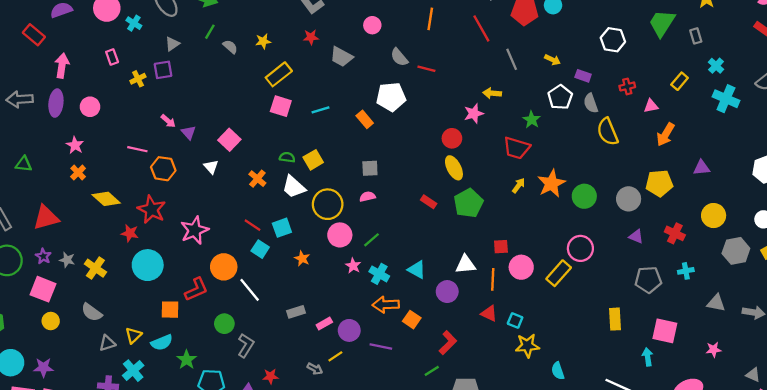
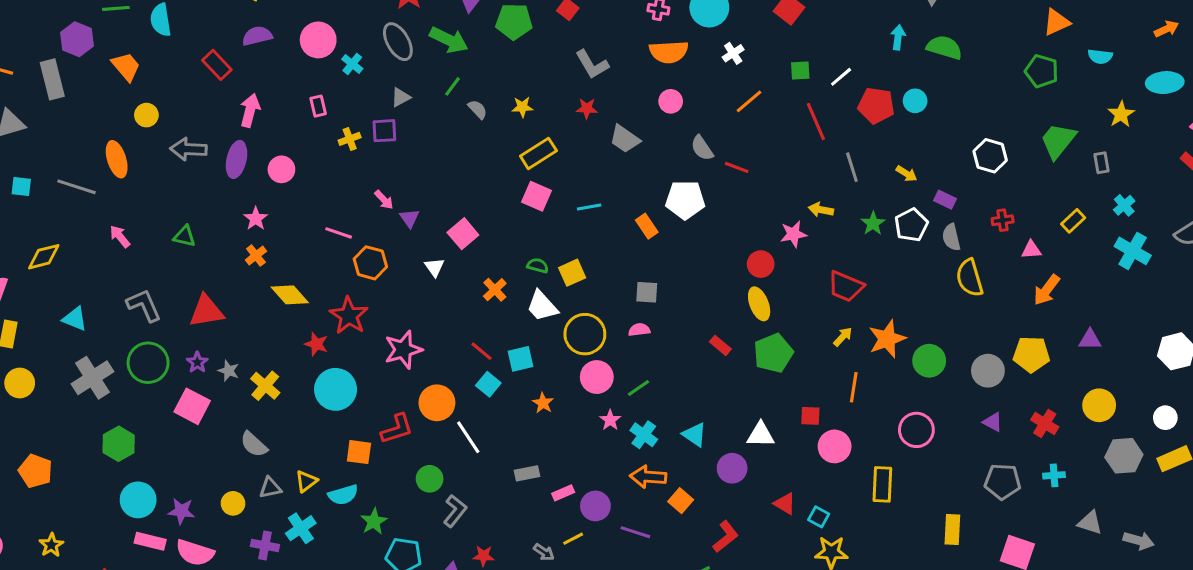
orange line: (430, 19) -> (749, 101), turned 35
green star: (532, 120) -> (873, 223), moved
yellow rectangle: (559, 273) -> (882, 484), moved, turned -45
orange line: (493, 279) -> (854, 387), moved
yellow circle: (51, 321) -> (233, 503), moved

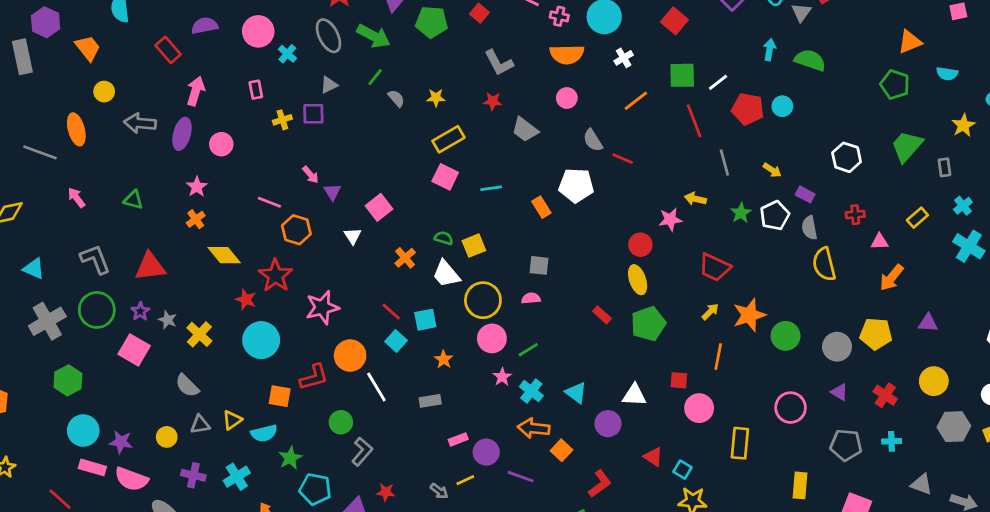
green square: (800, 70) -> (682, 75), size x1.5
pink circle: (916, 430) -> (791, 408), moved
gray rectangle: (527, 473) -> (430, 401), moved
cyan cross: (301, 528) -> (237, 477), moved

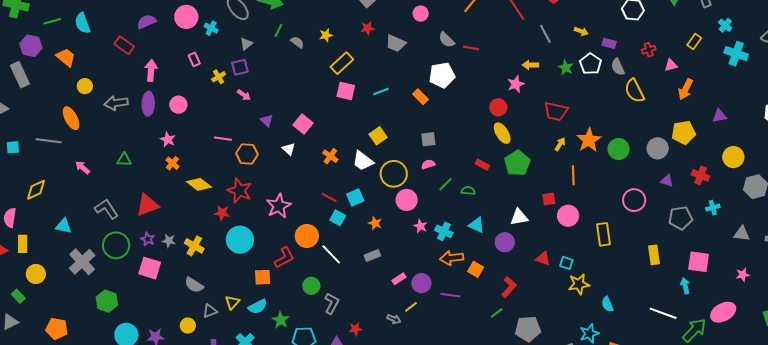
pink arrow: (311, 175) -> (244, 95), moved
green semicircle: (444, 238) -> (468, 191), moved
green line: (528, 350) -> (446, 184), moved

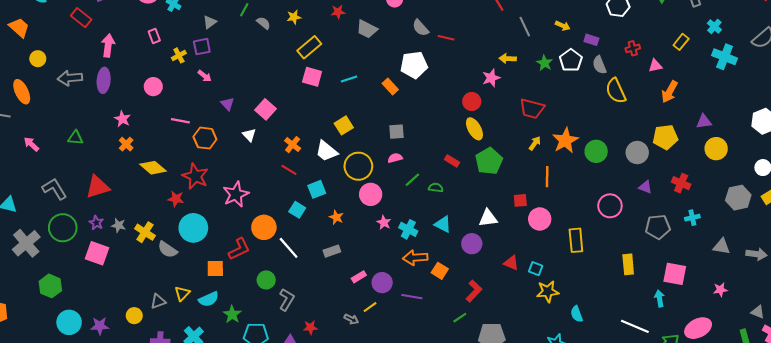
pink circle: (178, 105) -> (153, 87), moved
yellow circle: (733, 157) -> (716, 149), moved
red line: (329, 197) -> (289, 170), moved
gray semicircle: (194, 285) -> (167, 250), moved

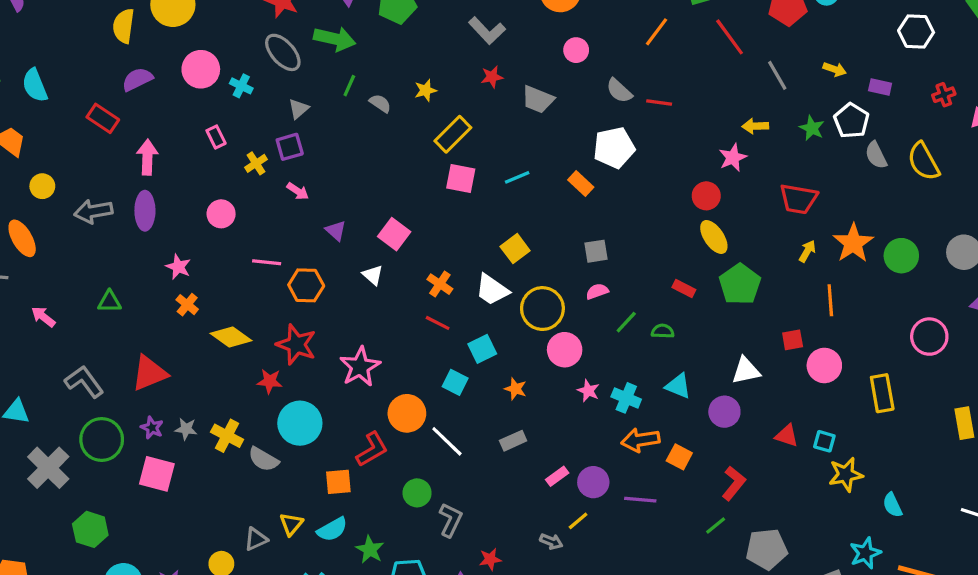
gray semicircle: (599, 65) -> (876, 155), moved

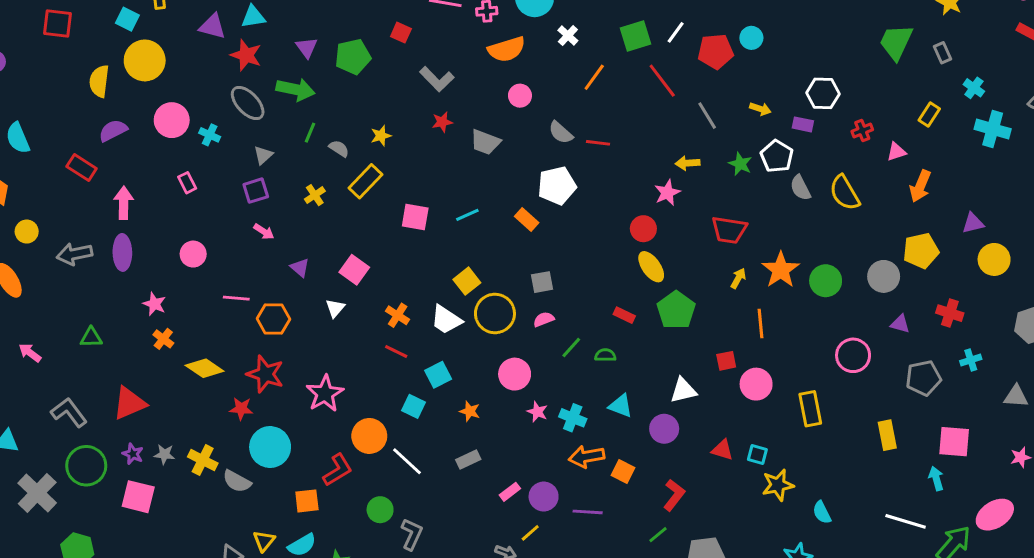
white hexagon: (916, 32) -> (823, 93), moved
yellow rectangle: (453, 134) -> (366, 181), moved
yellow cross: (256, 163) -> (315, 195), moved
white triangle: (373, 275) -> (335, 308), turned 30
yellow circle: (542, 309) -> (495, 313), moved

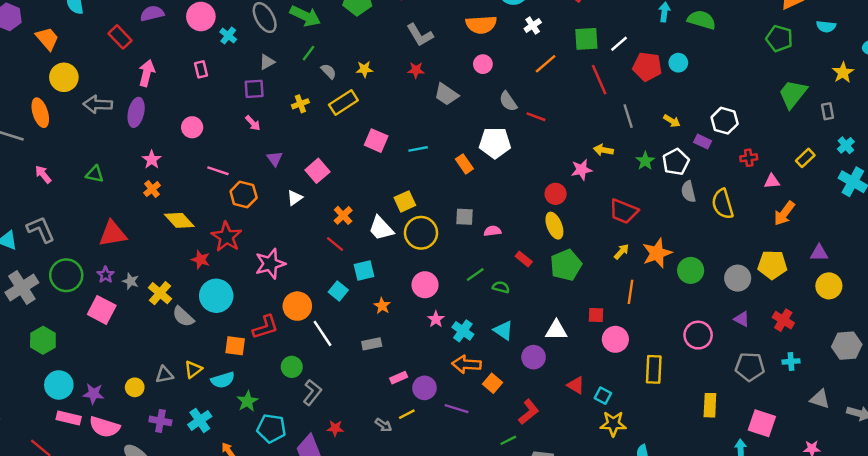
yellow circle: (27, 232) -> (64, 77), size x1.5
pink semicircle: (544, 319) -> (492, 231), moved
gray L-shape: (69, 412) -> (41, 229), moved

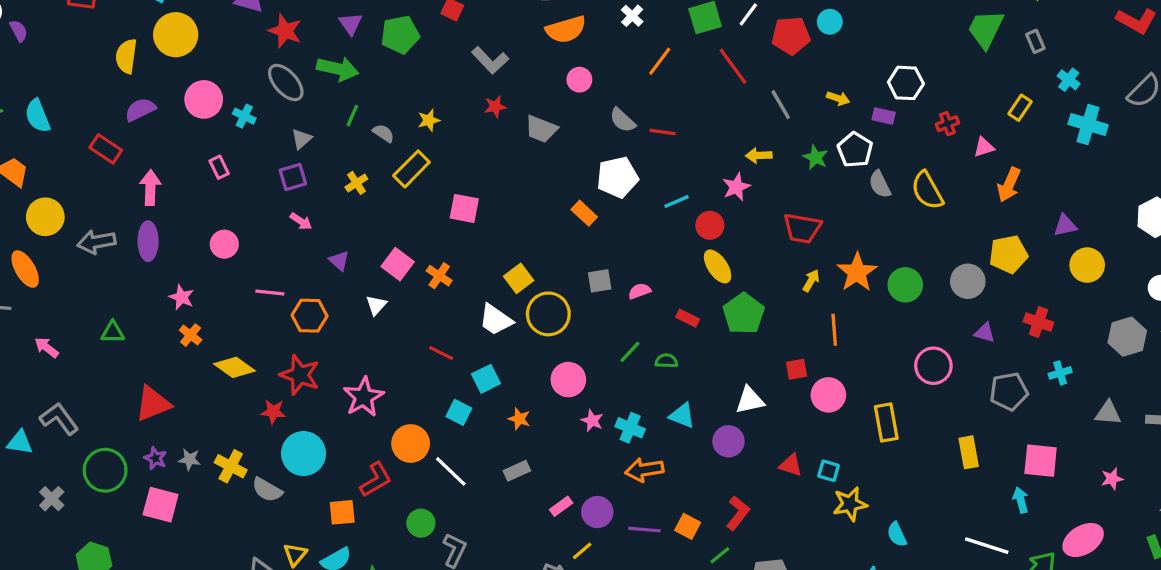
cyan line: (418, 149) -> (677, 201), moved
orange cross: (343, 215) -> (439, 276), moved
gray cross: (22, 287) -> (52, 499), size x0.6
orange square: (493, 383) -> (688, 526), moved

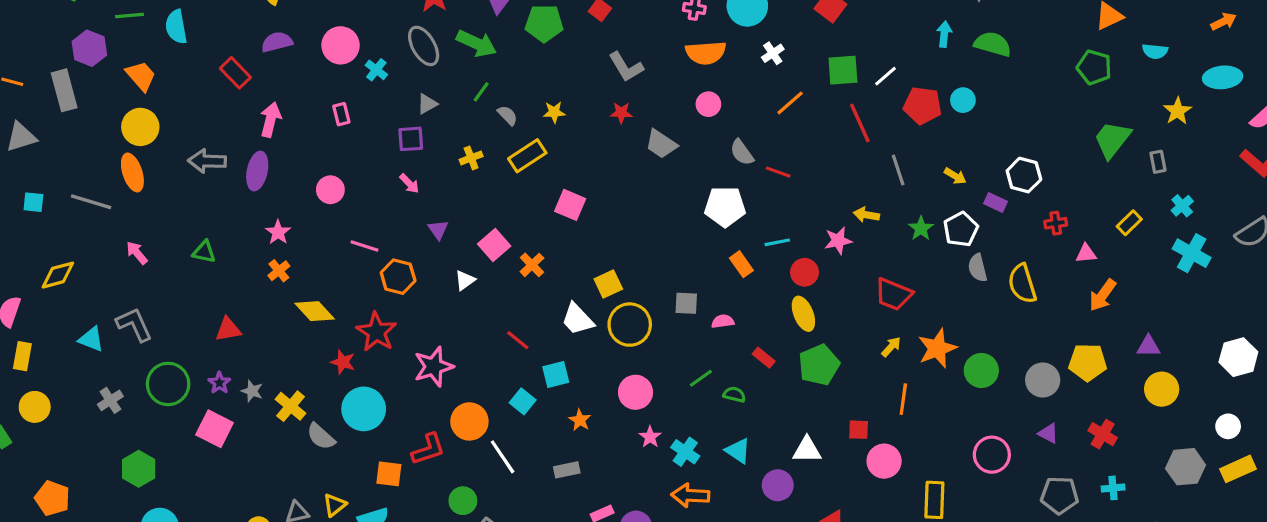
orange rectangle: (584, 213) -> (741, 264), moved
yellow circle: (45, 217) -> (140, 127), moved
red triangle: (153, 404) -> (228, 329), size x0.7

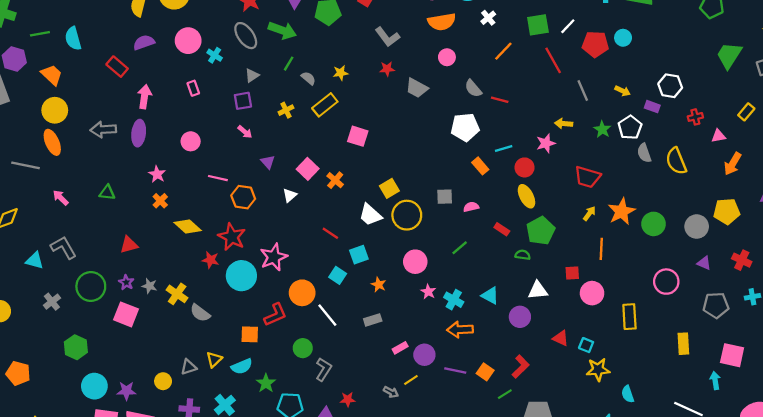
green semicircle: (734, 394) -> (523, 255), moved
cyan circle: (364, 409) -> (241, 276), moved

